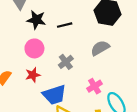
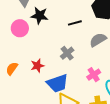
black line: (65, 25) -> (75, 23), moved
pink circle: (34, 48) -> (20, 28), moved

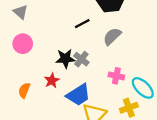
black star: (40, 16) -> (65, 59), moved
pink cross: (94, 75) -> (116, 76), turned -32

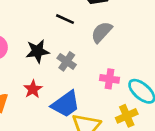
black line: (82, 24) -> (65, 19), turned 56
black star: (65, 59) -> (37, 51), moved

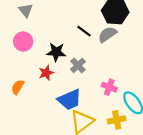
gray semicircle: (102, 32) -> (107, 34), moved
red star: (33, 89) -> (46, 73), moved

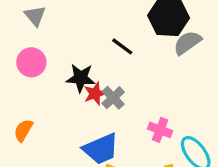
gray semicircle: (107, 34) -> (187, 43), moved
red star: (46, 73) -> (95, 94), moved

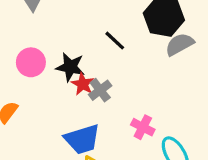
pink circle: (31, 62) -> (31, 62), moved
red star: (95, 94) -> (83, 84), turned -30

